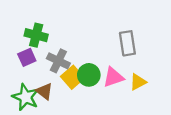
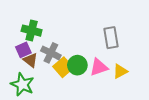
brown triangle: (44, 91) -> (31, 60), moved

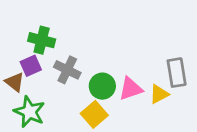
gray rectangle: (111, 38) -> (177, 73), moved
brown triangle: (31, 60) -> (15, 82), moved
yellow square: (63, 67) -> (94, 114), moved

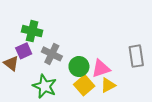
yellow triangle: (159, 94) -> (108, 85), moved
green star: (29, 112) -> (45, 86), moved
yellow square: (94, 114) -> (84, 85), moved

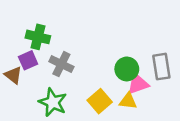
green circle: (79, 66) -> (127, 69), moved
pink triangle: (101, 69) -> (138, 84), moved
yellow triangle: (108, 85) -> (128, 101), turned 35

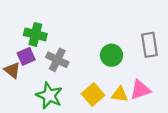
gray rectangle: (161, 67) -> (150, 45), moved
green circle: (127, 69) -> (111, 55), moved
pink triangle: (138, 84) -> (140, 90), moved

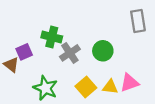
green cross: (35, 34) -> (52, 37), moved
gray rectangle: (150, 45) -> (138, 21), moved
gray cross: (57, 60) -> (70, 53), moved, turned 30

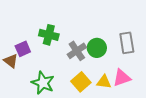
gray rectangle: (138, 21) -> (127, 43), moved
gray cross: (70, 53) -> (77, 51), moved

